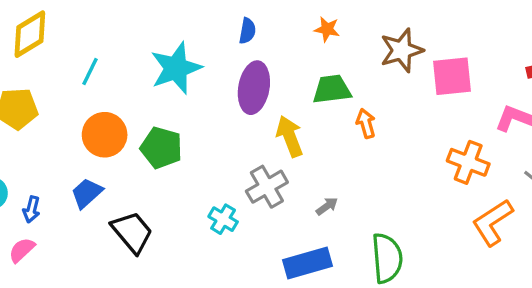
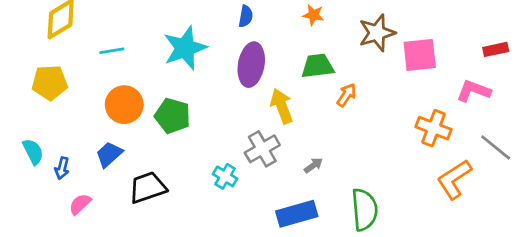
cyan line: (90, 71) -> (112, 51), turned 55
orange arrow: (366, 123) -> (347, 95), turned 50
black trapezoid: (132, 232) -> (148, 188), turned -69
pink semicircle: (22, 250) -> (80, 204), moved

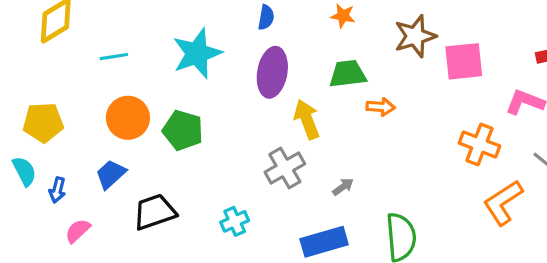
yellow pentagon: (50, 83) -> (43, 122), moved
orange arrow: (347, 95) -> (381, 107), turned 60
cyan cross: (225, 176) -> (235, 221), moved, turned 35

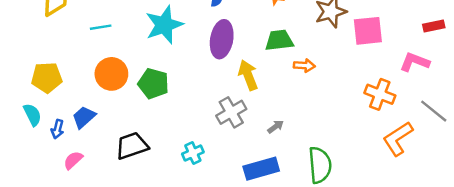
blue trapezoid: (111, 174) -> (84, 117), moved

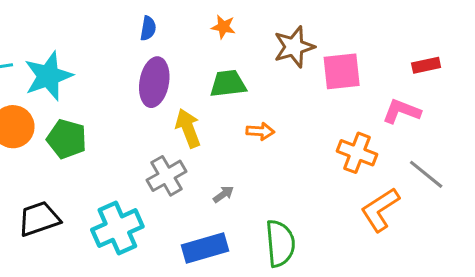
cyan star: (164, 25) -> (48, 76), moved
orange arrow: (304, 66) -> (260, 131), moved
cyan cross: (193, 153) -> (117, 228), size x1.8

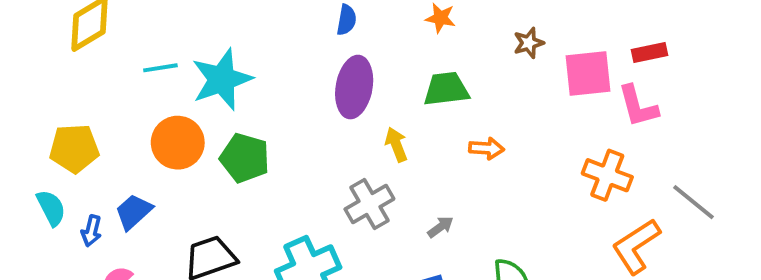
brown star: (294, 47) -> (529, 43), size x0.6
red rectangle: (426, 65) -> (649, 52), moved
pink L-shape: (402, 111) -> (638, 106), moved, turned -126
yellow arrow: (188, 128) -> (396, 145), size x0.7

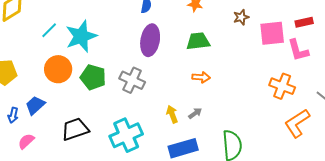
cyan line: (160, 68) -> (49, 30), turned -36
yellow arrow: (396, 145) -> (172, 114), moved
orange arrow: (486, 148) -> (201, 77), moved
gray cross: (369, 204) -> (132, 80), moved, turned -35

